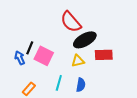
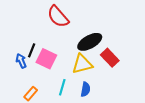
red semicircle: (71, 22) -> (58, 17), moved
red rectangle: (104, 55) -> (110, 58), turned 48
yellow triangle: (78, 61) -> (82, 64), size x1.5

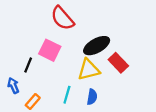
black line: (32, 50) -> (28, 65), moved
pink square: (46, 59) -> (50, 50), moved
blue arrow: (21, 61) -> (13, 86), moved

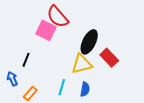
black ellipse: (97, 46) -> (89, 42), turned -35
pink square: (50, 50) -> (46, 30), moved

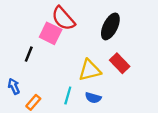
black ellipse: (89, 42) -> (110, 26), moved
black line: (26, 60) -> (29, 54), moved
blue semicircle: (85, 89) -> (93, 98), turned 96

